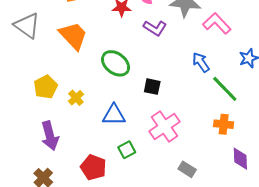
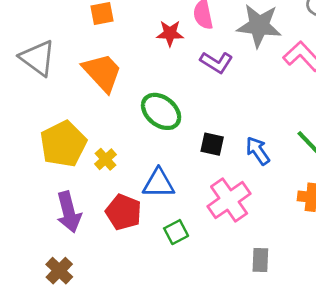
blue arrow: (201, 62) -> (258, 151), moved
yellow pentagon: (46, 87) -> (63, 144), size x1.4
red pentagon: (93, 167) -> (124, 212), moved
gray rectangle: (187, 169) -> (260, 260), turned 60

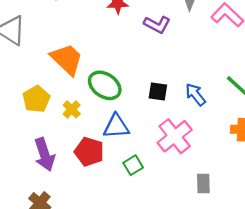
orange trapezoid: (102, 72) -> (67, 59), moved
green ellipse: (161, 111) -> (105, 85), moved
yellow pentagon: (63, 144) -> (36, 99), size x0.7

